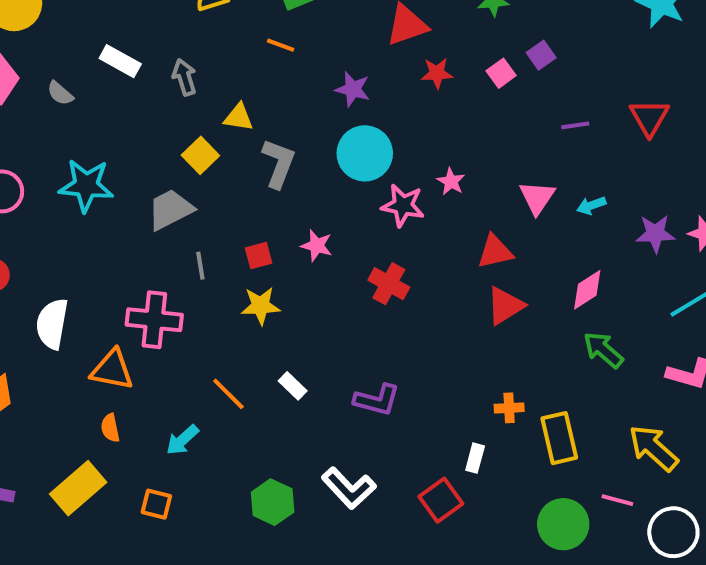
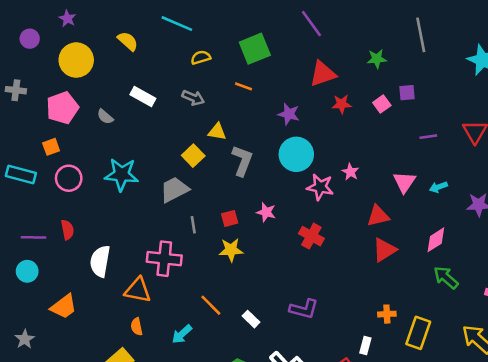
purple square: (541, 55) -> (407, 93), turned 30
gray arrow: (184, 77) -> (193, 98), moved, turned 130
white rectangle: (293, 386) -> (251, 319), moved
yellow rectangle: (559, 438) -> (418, 333), turned 32

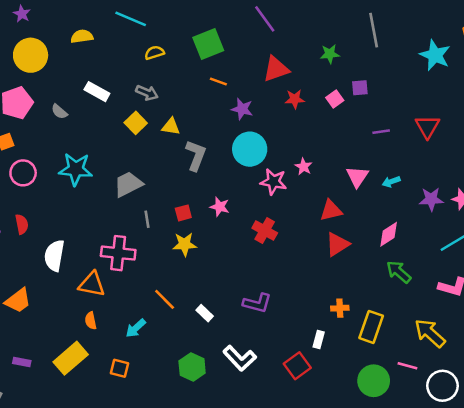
yellow semicircle: (128, 41) -> (82, 36), turned -50
orange line: (243, 86) -> (218, 81), moved
yellow square: (193, 156) -> (136, 123), moved

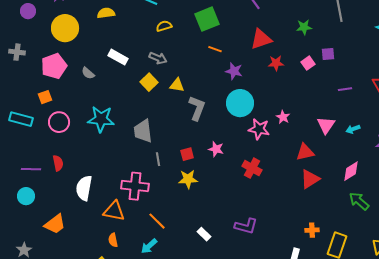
gray trapezoid: (128, 184) -> (143, 131), turned -70
orange line: (165, 299) -> (157, 221), moved

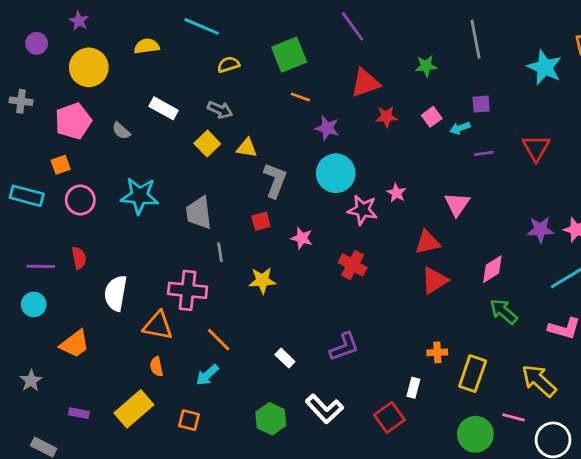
purple square: (328, 54) -> (481, 104), moved
cyan arrow: (353, 129) -> (460, 128), moved
red square: (187, 154) -> (261, 221), moved
purple L-shape: (246, 226) -> (344, 347), turned -35

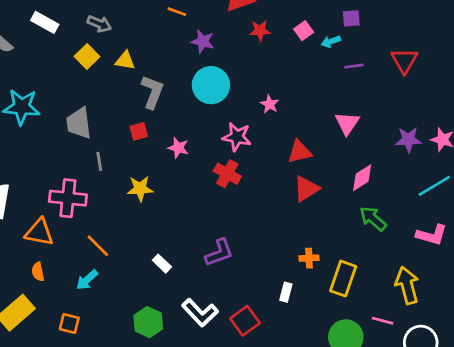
pink triangle: (457, 204) -> (347, 123), moved
pink star: (363, 210) -> (237, 137), moved
yellow arrow: (539, 381) -> (407, 285), turned 33
red square: (389, 417) -> (245, 321), moved

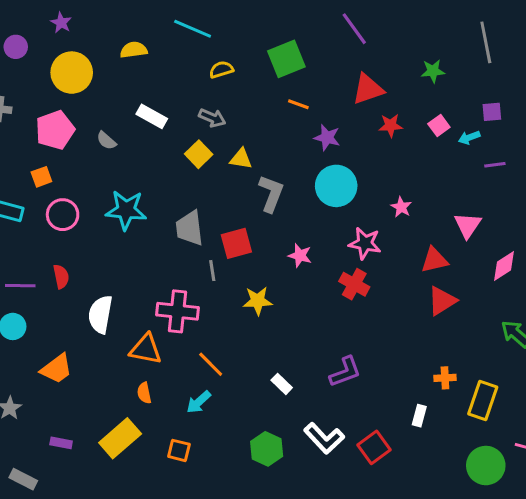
pink triangle: (347, 123) -> (468, 225), moved
red square: (139, 131) -> (236, 243), moved, size x1.5
pink diamond: (362, 178) -> (504, 266), moved

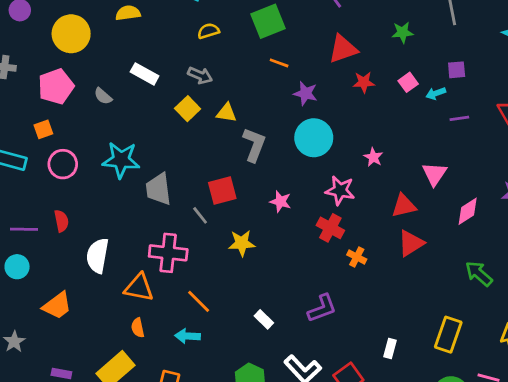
gray trapezoid: (190, 228) -> (158, 189), moved
gray line: (212, 271) -> (200, 215), turned -30
orange cross: (445, 378) -> (357, 257), moved, turned 30
cyan arrow: (199, 402) -> (188, 336), turned 45

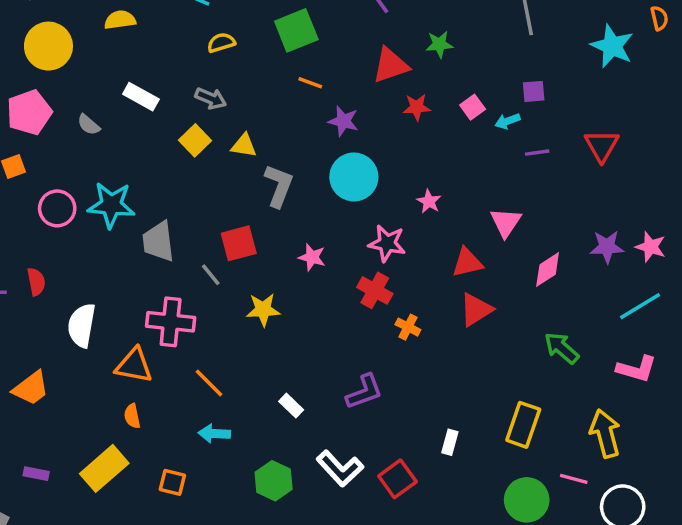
green star: (403, 32) -> (439, 44), moved
pink circle: (63, 164) -> (57, 208), moved
cyan arrow: (188, 336) -> (214, 434), moved

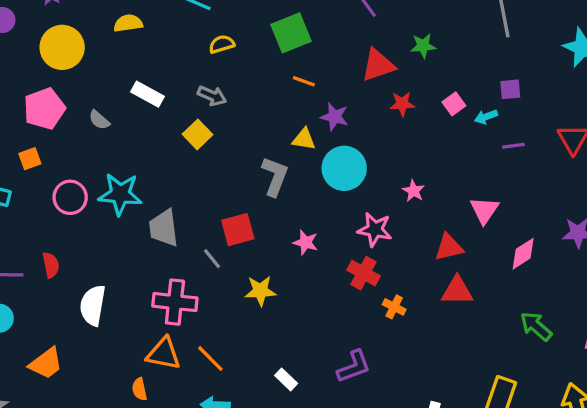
yellow triangle: (244, 146) -> (304, 139), moved
red triangle: (476, 310) -> (457, 291), turned 32
orange triangle: (134, 365) -> (164, 354), moved

